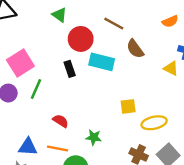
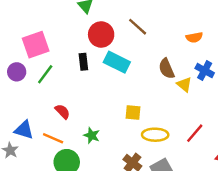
brown semicircle: (135, 49) -> (167, 69), moved

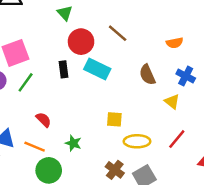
yellow triangle: (184, 84) -> (172, 102), moved

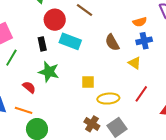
orange semicircle: (175, 43) -> (140, 22), moved
blue cross: (186, 76) -> (144, 41), turned -35
green star: (73, 143) -> (49, 72), moved, size x1.5

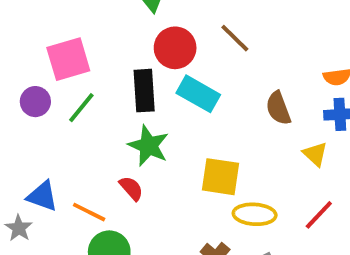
black rectangle: (42, 44) -> (144, 91), size x1.5
yellow square: (88, 82) -> (221, 177), size x1.5
red semicircle: (29, 87) -> (131, 188), moved

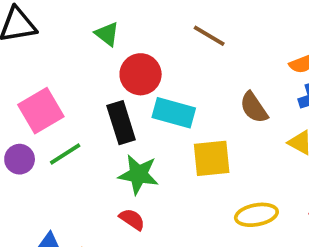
brown line: (235, 38) -> (209, 36), moved
green line: (81, 108) -> (65, 154), turned 32
yellow square: (221, 177) -> (212, 158), moved

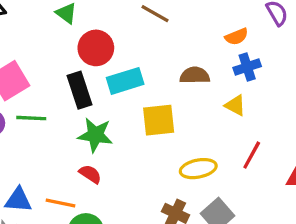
brown semicircle: (254, 107) -> (195, 75), turned 124
cyan rectangle: (174, 113) -> (125, 81), turned -32
green line: (65, 154) -> (31, 118), turned 36

